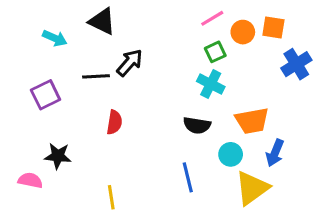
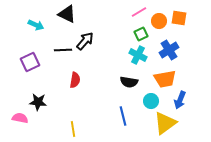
blue cross: (296, 64) -> (169, 50), moved

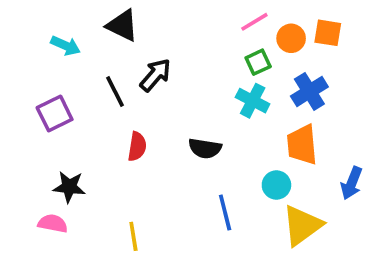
black line: (63, 50) -> (115, 91), turned 66
orange trapezoid: (165, 79) -> (302, 145), turned 95
black semicircle: (129, 82) -> (205, 148), moved
blue arrow: (180, 100) -> (352, 183), moved
pink semicircle: (20, 118) -> (53, 224), moved

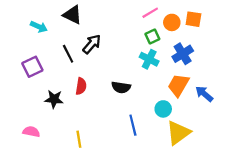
orange trapezoid: (302, 145) -> (178, 85), turned 35
blue arrow: (352, 183) -> (204, 94), moved, turned 108
black star: (69, 187) -> (54, 99), moved

